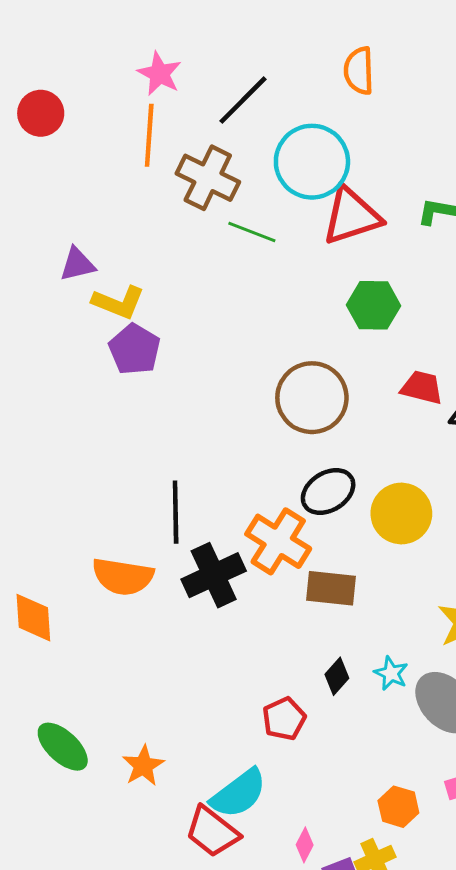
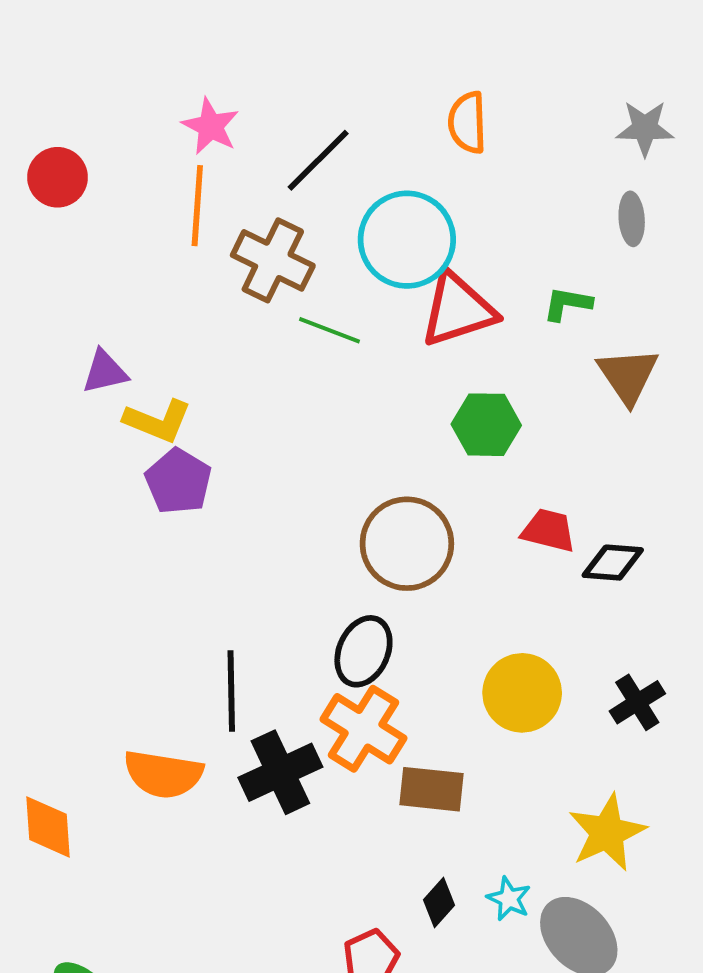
black ellipse: (328, 492) -> (363, 651), moved, turned -34

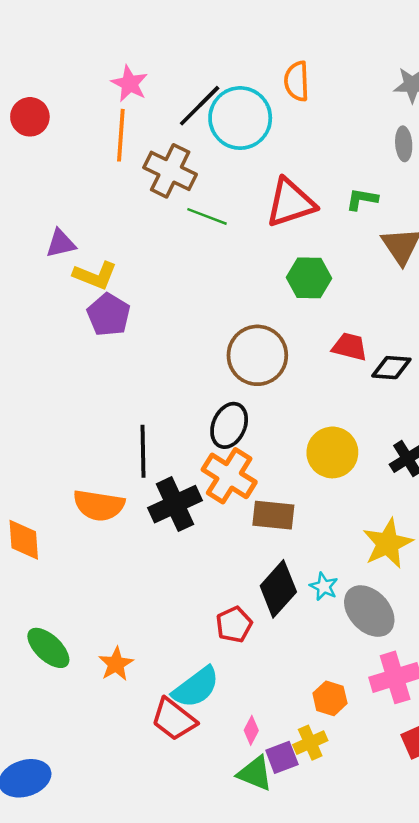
cyan circle: (407, 240) -> (240, 118), moved
black diamond: (439, 903) -> (278, 589), size x1.8

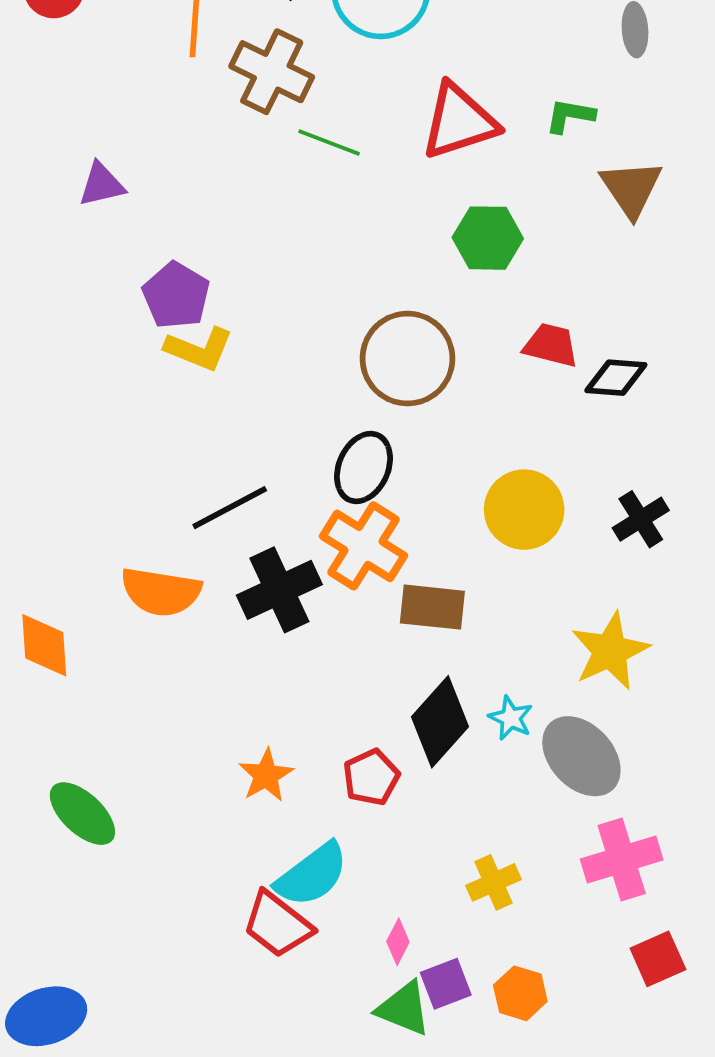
yellow L-shape: (95, 275) -> (199, 349), moved
black line: (143, 451) -> (230, 508), turned 63
orange star: (116, 664) -> (266, 775), moved
orange hexagon: (330, 698) -> (520, 993), moved
yellow cross: (310, 743) -> (494, 882), moved

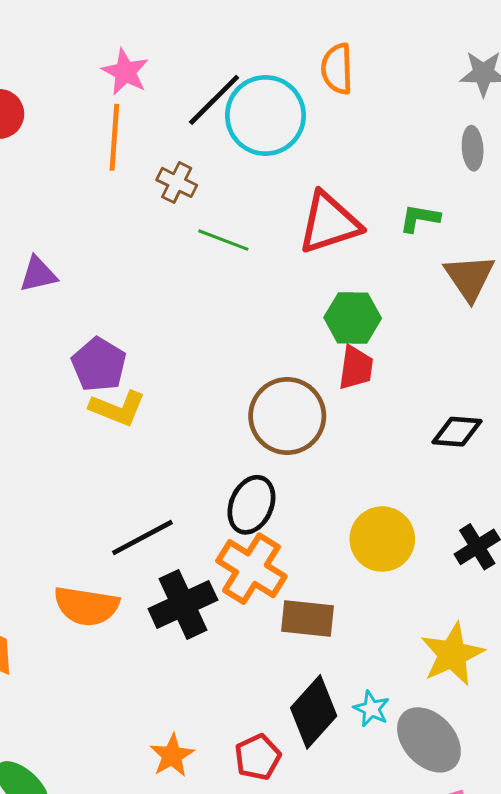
brown cross: (272, 72) -> (177, 182), size x0.6
red trapezoid: (551, 345) -> (356, 368), moved, turned 84

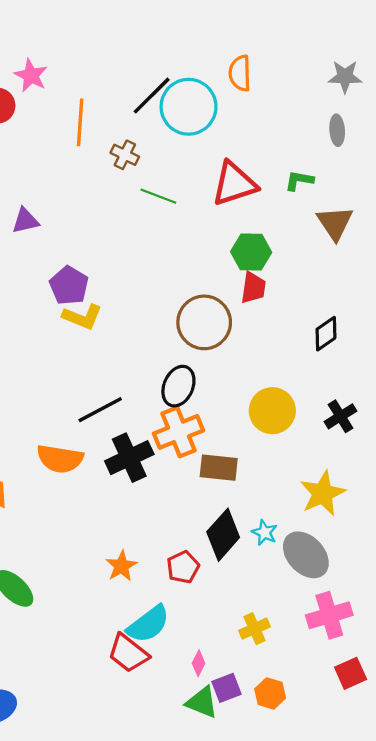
pink star: (125, 72) -> (31, 75), moved
black diamond: (457, 432) -> (326, 334), turned -39
orange cross: (251, 569) -> (178, 432), turned 36

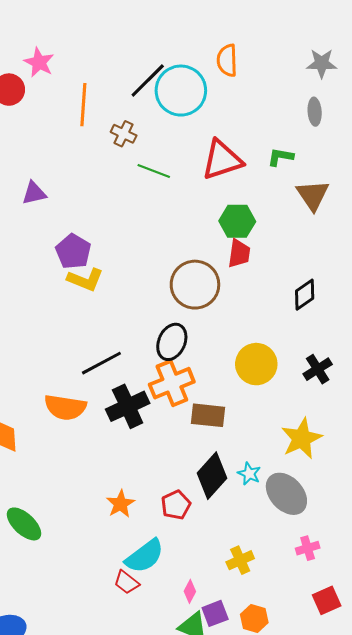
pink cross: (329, 615) -> (308, 548), size x0.6
red trapezoid: (128, 653) -> (127, 582), size x0.7

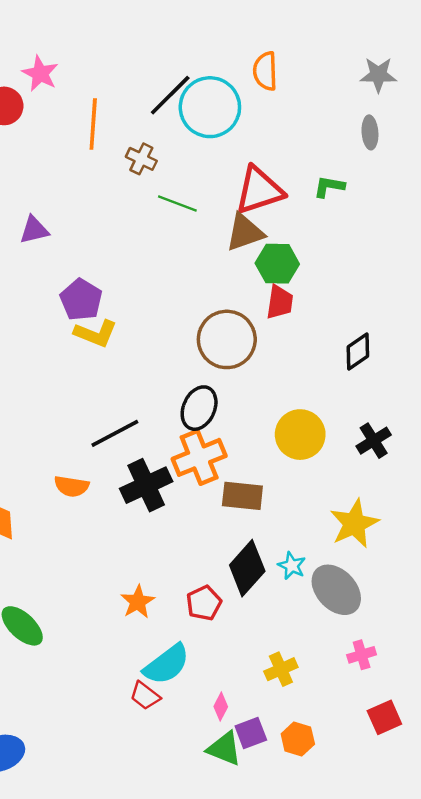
brown triangle: (313, 195) -> (245, 232), moved, turned 45
orange semicircle: (65, 407) -> (72, 486), size x0.7

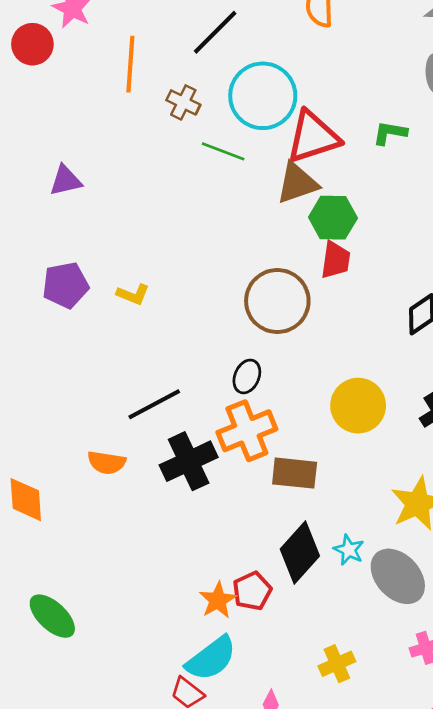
cyan circle: (210, 107) -> (263, 96), moved
purple pentagon: (81, 300) -> (66, 285), moved, turned 30
yellow L-shape: (96, 333) -> (133, 294), size x0.7
black ellipse: (199, 408) -> (247, 376), size x0.7
orange star: (138, 602) -> (218, 600), moved

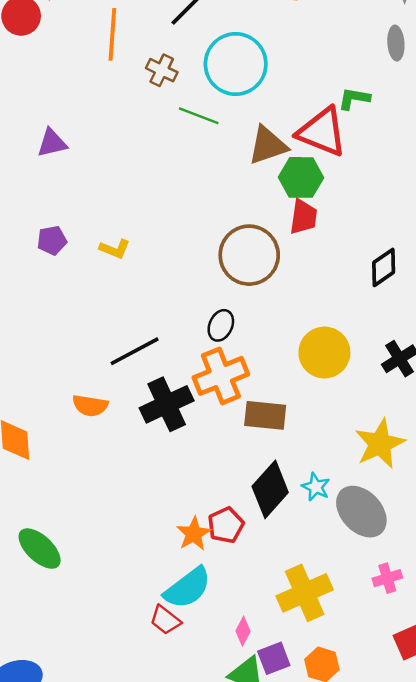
red triangle: (313, 137) -> (322, 132), moved, turned 40
purple pentagon: (66, 285) -> (52, 240), size x0.7
yellow cross: (337, 664) -> (305, 593), size x1.6

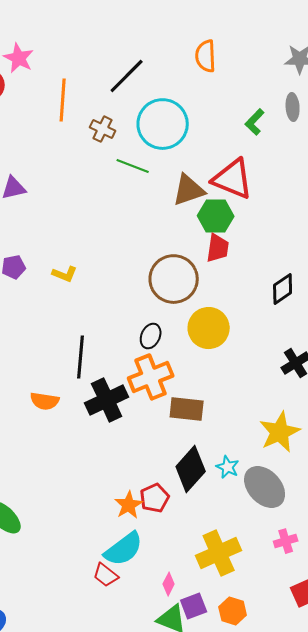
green L-shape: (354, 99) -> (255, 122), moved, turned -56
black line: (135, 351) -> (81, 357), turned -57
yellow circle: (324, 353) -> (209, 328), moved

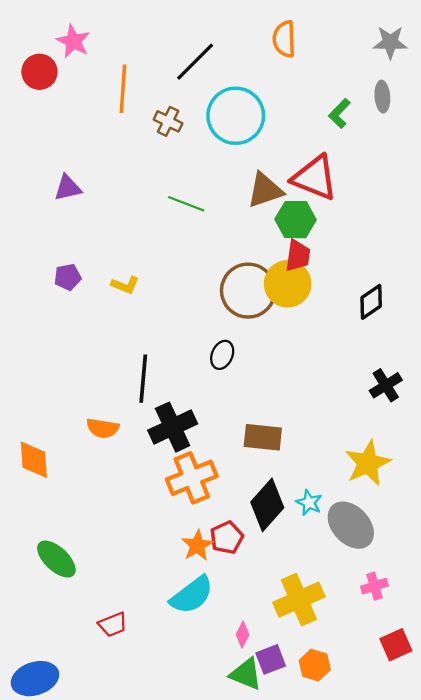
green line: (133, 166) -> (186, 204), moved
yellow circle: (209, 328) -> (288, 284), moved
orange cross: (151, 377) -> (192, 478), moved
red trapezoid: (106, 575) -> (113, 624), moved, turned -60

